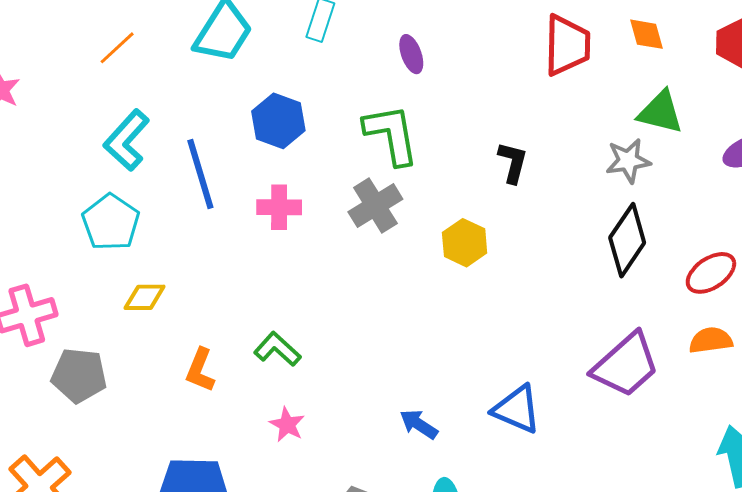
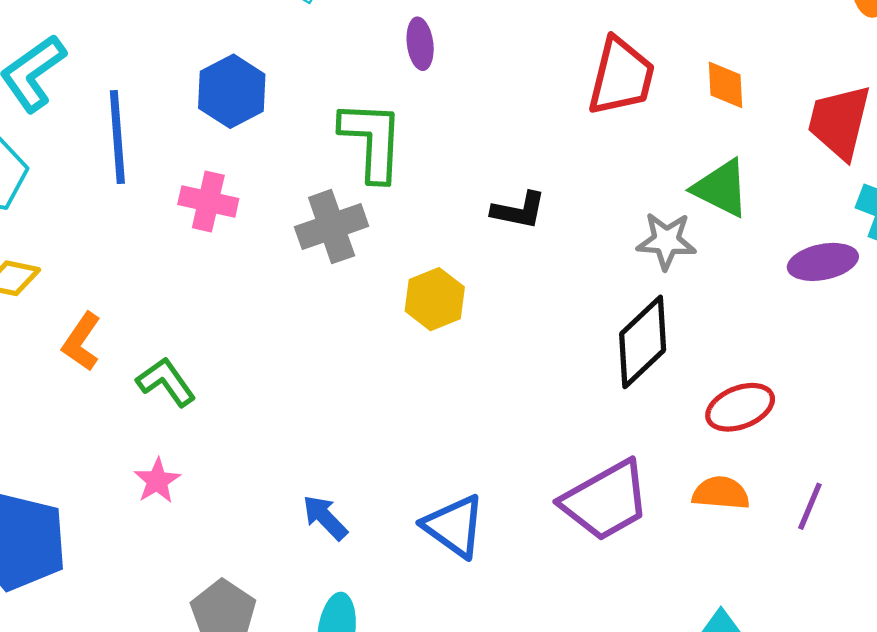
black L-shape: (513, 162) -> (519, 210), turned 75
orange L-shape: (200, 370) -> (81, 342), moved

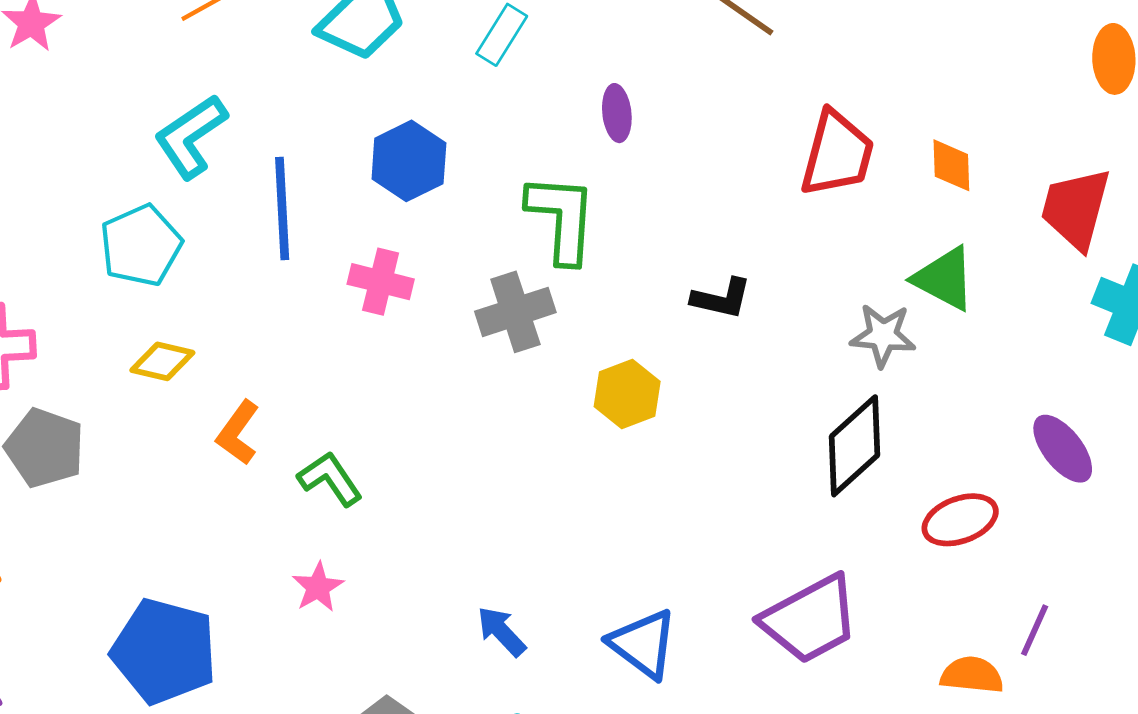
purple ellipse: (823, 262) -> (1063, 449), moved, turned 62
orange semicircle: (721, 493) -> (972, 675), moved

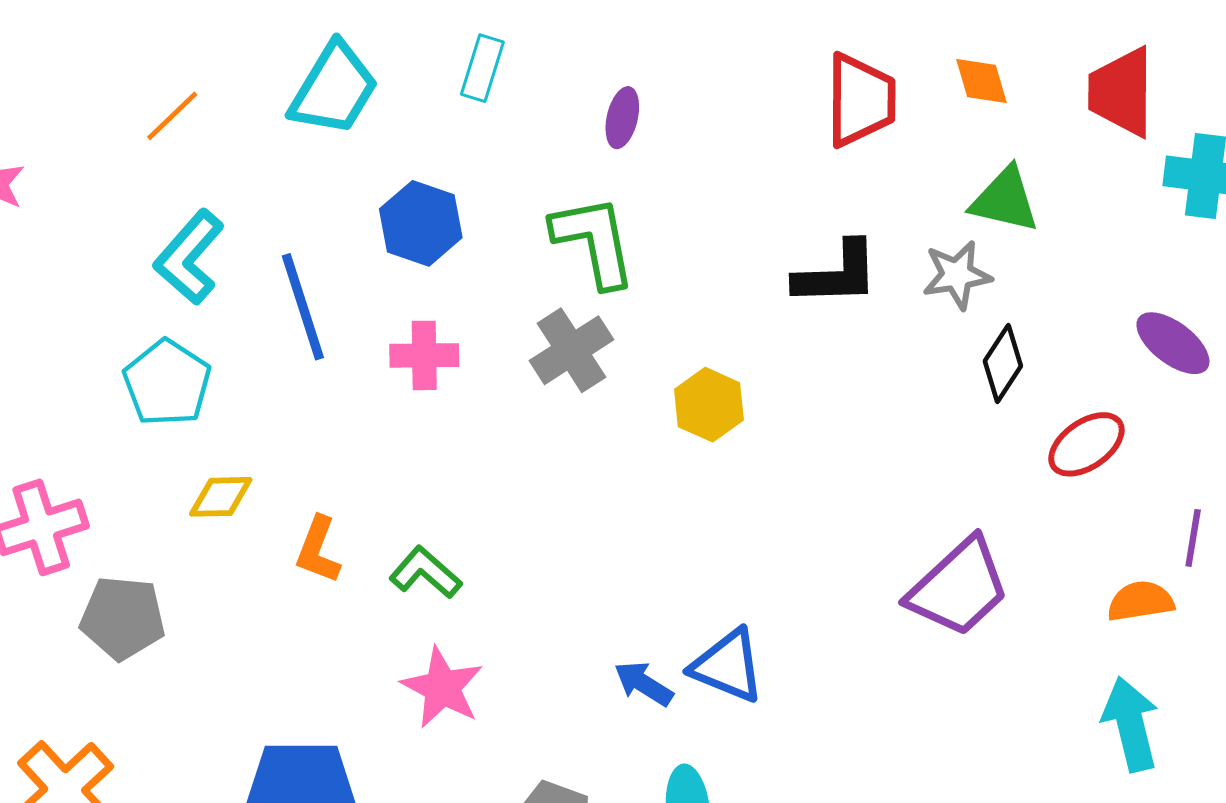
purple ellipse: (617, 113) -> (622, 118), turned 34
black L-shape: (721, 298) -> (837, 274), moved, size x1.4
black diamond: (855, 446) -> (1003, 363), moved, size x0.7
pink star: (318, 587) -> (442, 688), size x1.5
blue triangle: (643, 644) -> (728, 666), moved

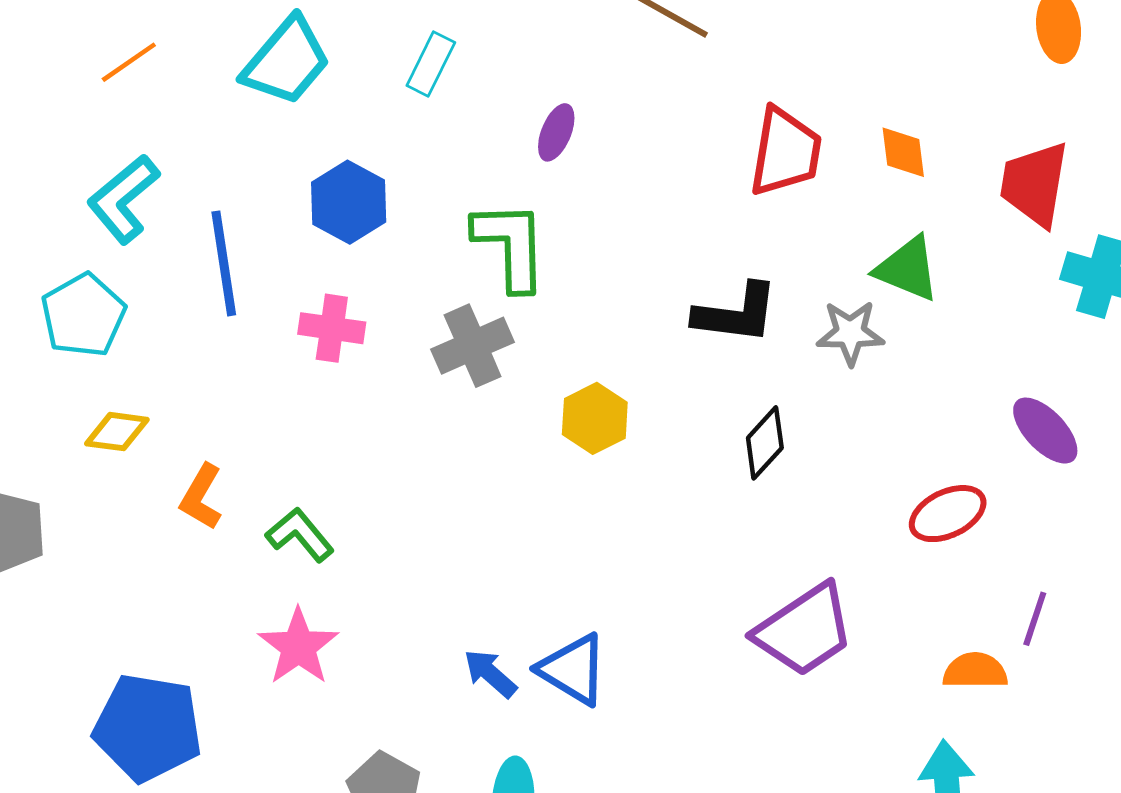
black diamond: (1003, 363) -> (765, 443), moved

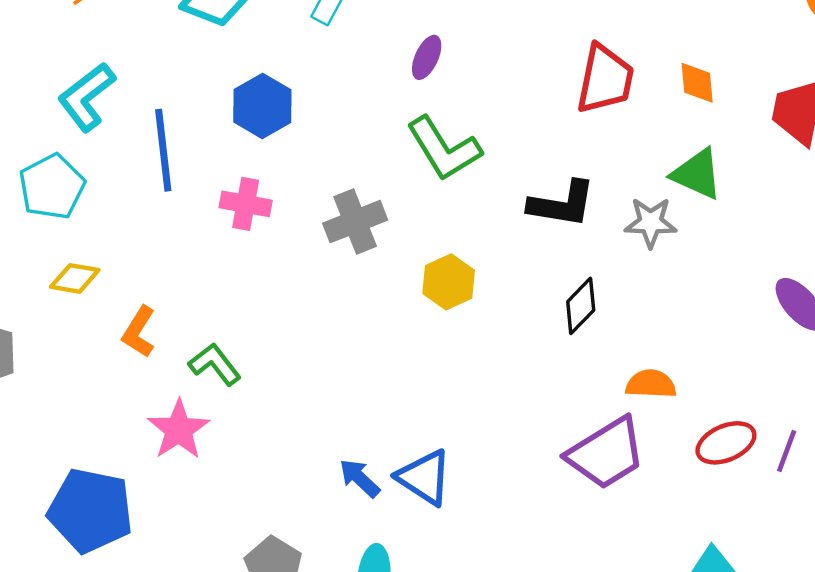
green L-shape: (510, 245) -> (444, 149), moved, turned 148
red ellipse: (948, 514) -> (726, 443), moved
pink star: (298, 647) -> (179, 430), moved
orange semicircle: (975, 671) -> (651, 384), moved

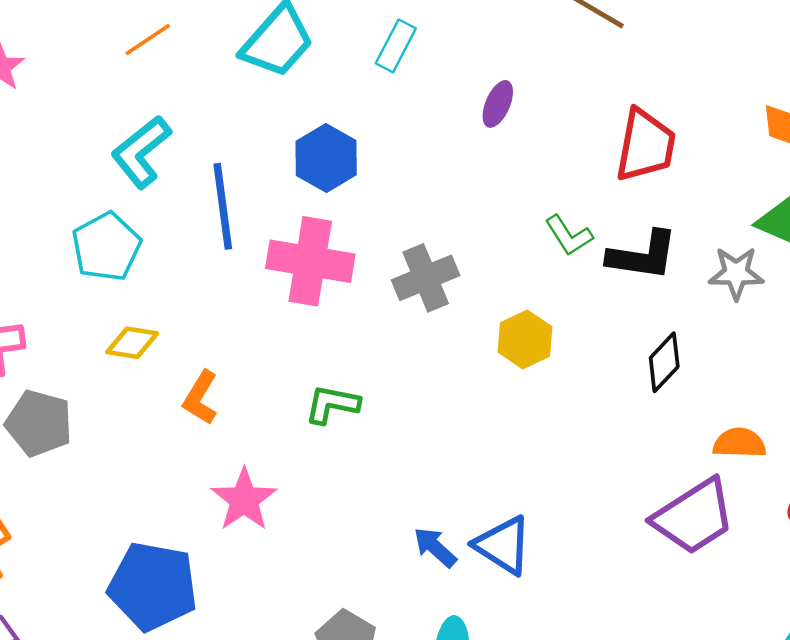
red trapezoid: (605, 79) -> (646, 145), moved
green L-shape: (444, 149) -> (569, 235), moved, size x0.6
pink cross: (246, 204) -> (310, 261), size x1.6
green L-shape: (215, 364) -> (332, 404), moved, turned -40

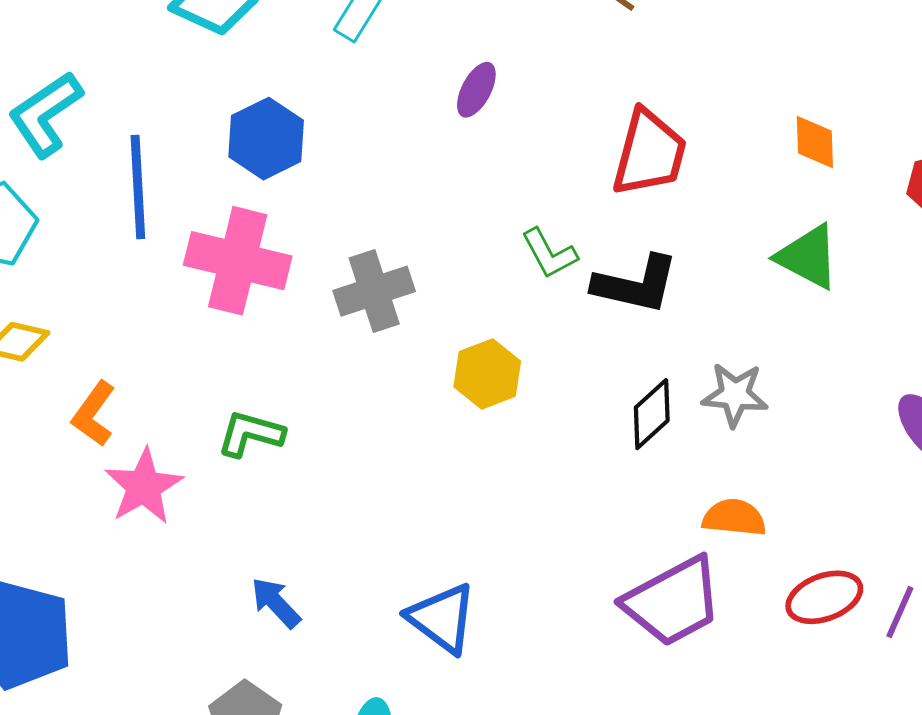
gray star: (736, 273) -> (735, 395), moved
pink star: (244, 500) -> (144, 487), moved
blue arrow: (435, 547) -> (276, 603), moved

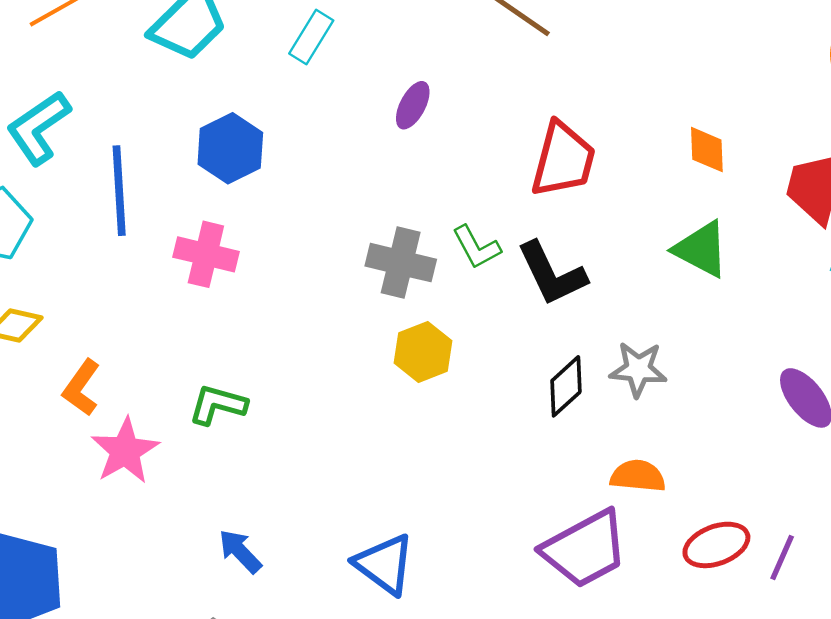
pink cross: (238, 261) -> (206, 254), size x0.7
black L-shape: (636, 284) -> (552, 274), turned 52
gray cross: (374, 291) -> (401, 263), moved, turned 32

